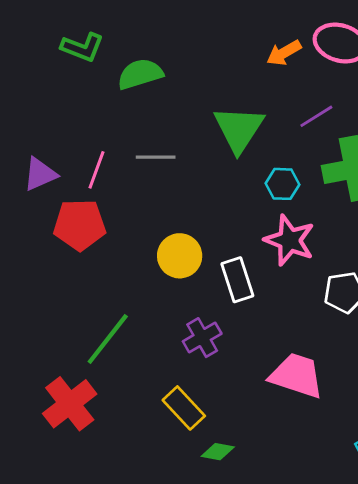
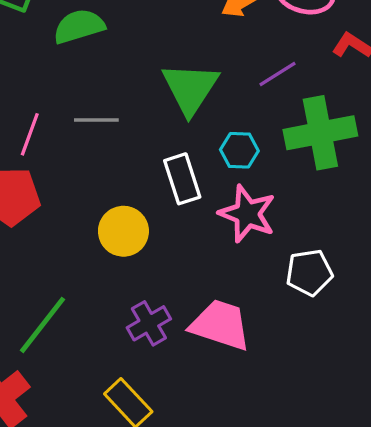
white rectangle: (237, 280) -> (182, 179), moved
pink trapezoid: (297, 376) -> (220, 325), moved

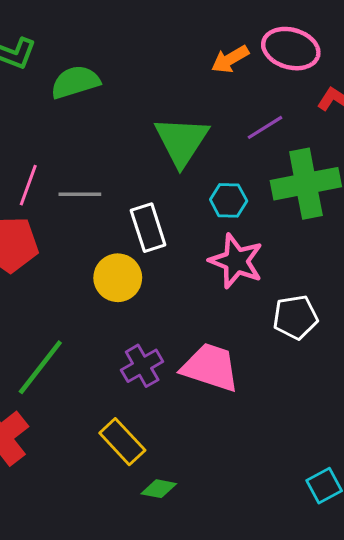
gray line: (96, 120) -> (80, 194), moved
white rectangle: (182, 179) -> (148, 228), moved

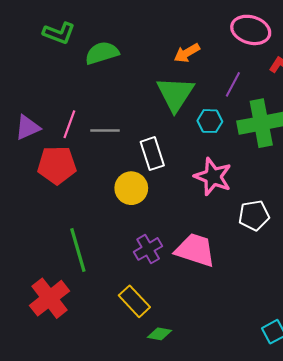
orange arrow: (230, 59) -> (187, 53), moved
purple line: (265, 127) -> (233, 84), turned -30
cyan hexagon: (229, 200) -> (210, 121), moved
green line: (40, 367) -> (78, 250), turned -54

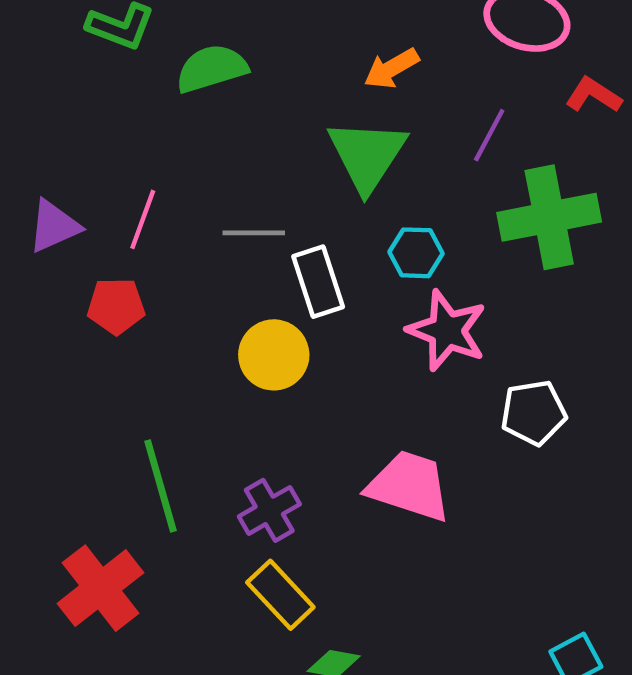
cyan hexagon: (210, 121) -> (416, 253), moved
gray line: (105, 131) -> (254, 233), moved
red pentagon: (57, 165) -> (116, 306), size x0.7
purple cross: (148, 249) -> (269, 510), moved

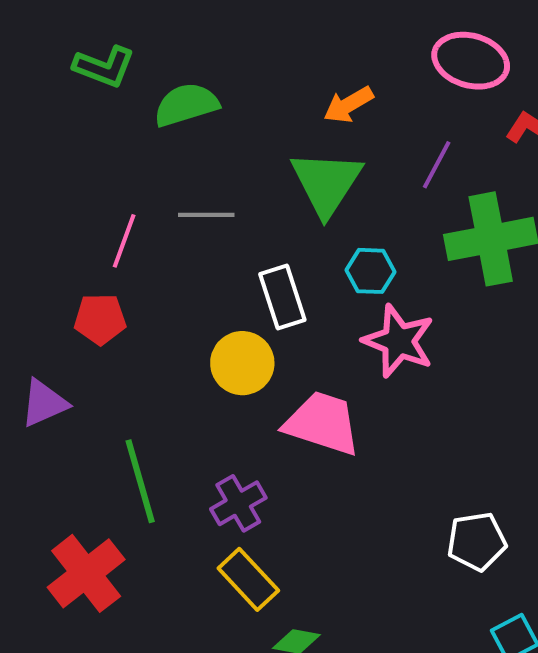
purple triangle: (54, 226) -> (44, 403), moved
gray line: (254, 233) -> (206, 215), moved
white pentagon: (534, 413) -> (477, 541), moved
pink trapezoid: (409, 486) -> (322, 423), moved

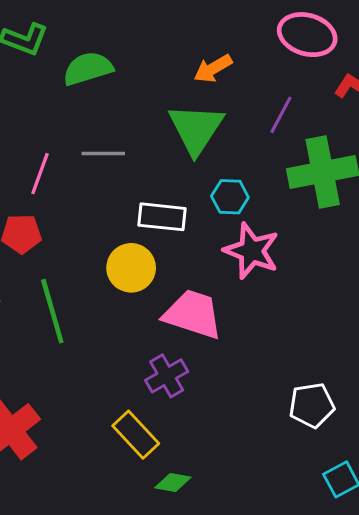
white rectangle: (282, 297) -> (162, 217), turned -66
green line: (140, 481) -> (52, 311), moved
purple cross: (238, 503) -> (167, 376), moved

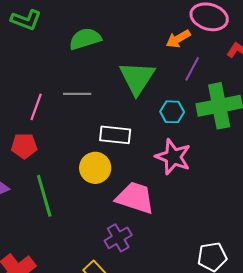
green semicircle: (88, 69) -> (85, 39), moved
orange arrow: (213, 69) -> (178, 39), moved
cyan hexagon: (230, 197) -> (172, 112), moved

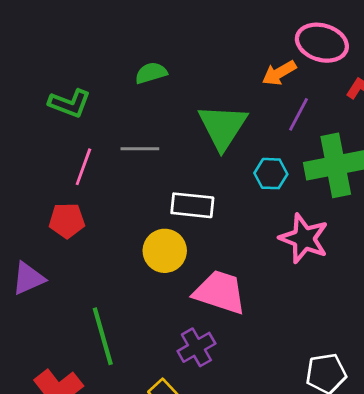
green L-shape: (26, 20) -> (70, 103), moved
green semicircle: (85, 39) -> (151, 73), size x0.7
pink star: (173, 157) -> (304, 238), moved
green line: (44, 196) -> (103, 336), moved

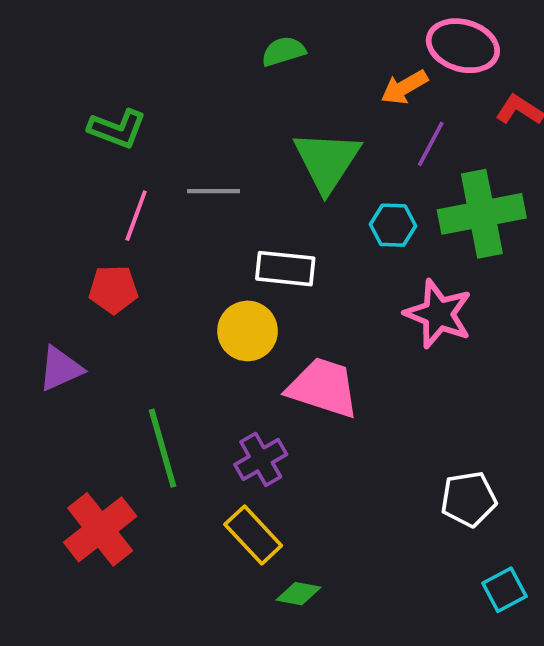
green semicircle: (151, 73) -> (283, 51), moved
purple cross: (196, 347) -> (261, 459), moved

